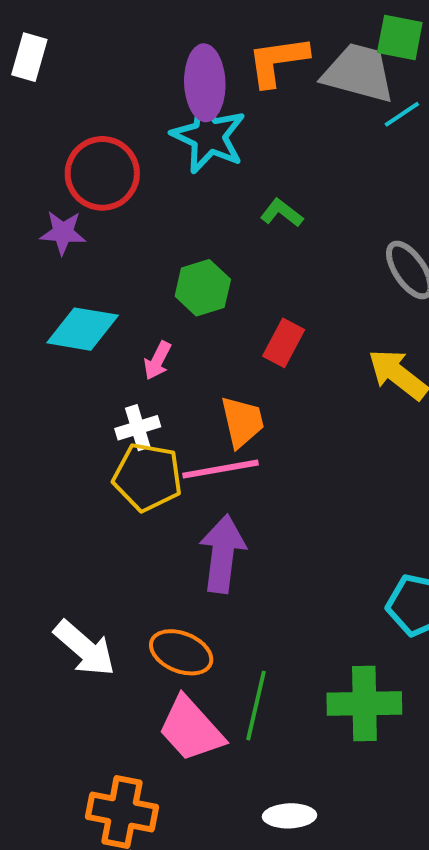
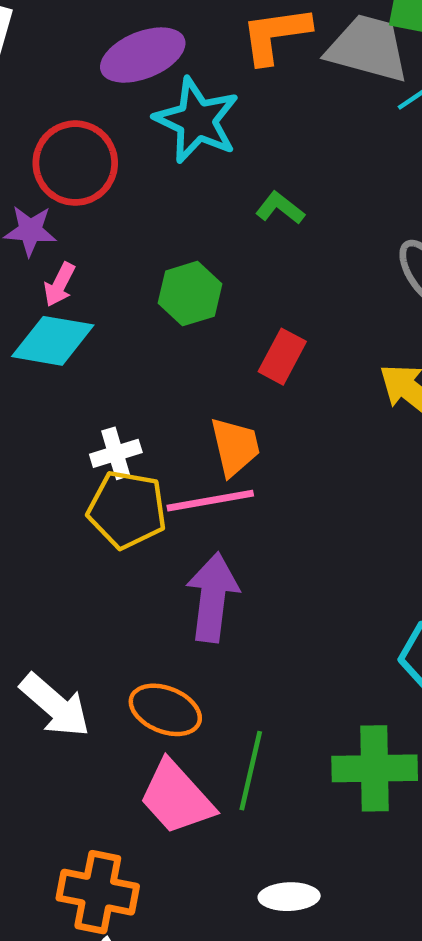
purple ellipse: (205, 83) -> (143, 55), moved, turned 70
pink arrow: (157, 361) -> (60, 285), moved

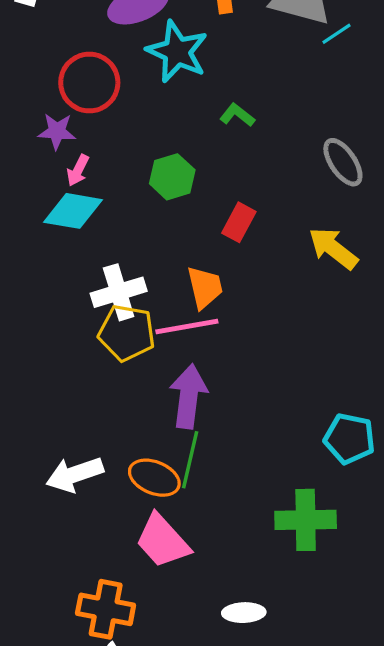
white cross: (116, 453) -> (119, 292), size x1.5
white arrow: (55, 705) -> (75, 474), turned 120
green line: (251, 771) -> (190, 460), moved

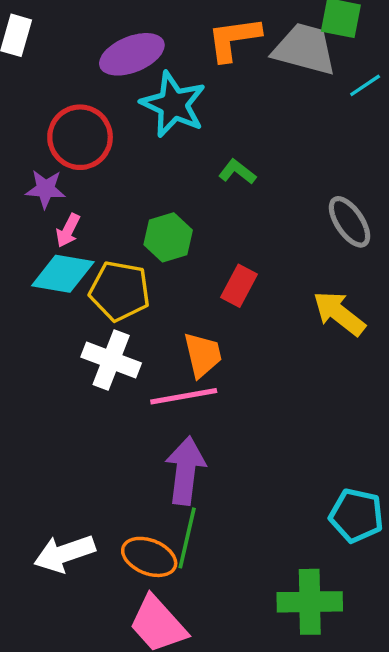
cyan line: (336, 34) -> (365, 85), moved
white cross: (119, 292) -> (111, 360), turned 38
yellow pentagon: (127, 333) -> (120, 291), moved

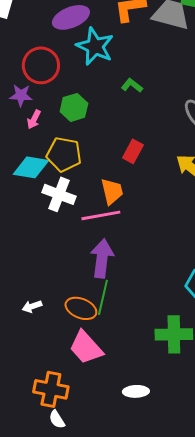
green hexagon: (168, 237) -> (74, 107), moved
cyan diamond: (63, 274) -> (31, 167), moved
white arrow: (65, 553) -> (32, 306), size x0.6

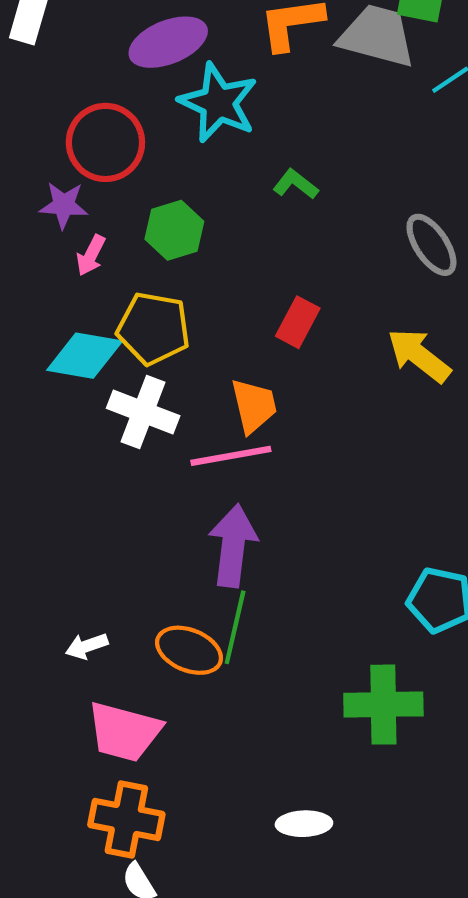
pink trapezoid: (86, 347) -> (124, 732), moved, turned -33

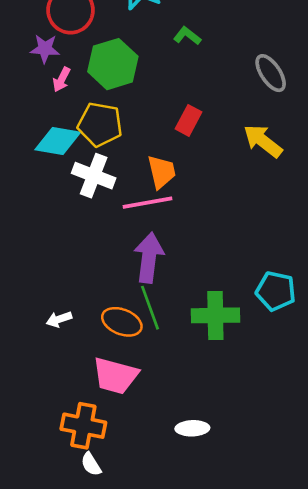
green hexagon: (174, 230) -> (113, 64), size x1.4
green line: (235, 627) -> (150, 308), turned -33
green cross: (383, 705) -> (215, 315), moved
pink trapezoid: (124, 732) -> (115, 376), moved

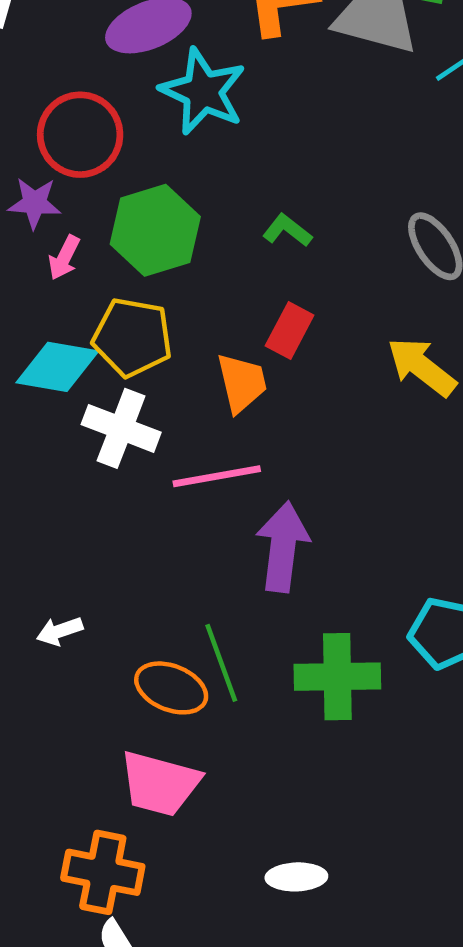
green L-shape: (187, 36) -> (287, 230), moved
orange trapezoid: (162, 172) -> (242, 383), moved
purple arrow: (149, 258) -> (283, 547), moved
white arrow: (59, 319) -> (60, 631), moved

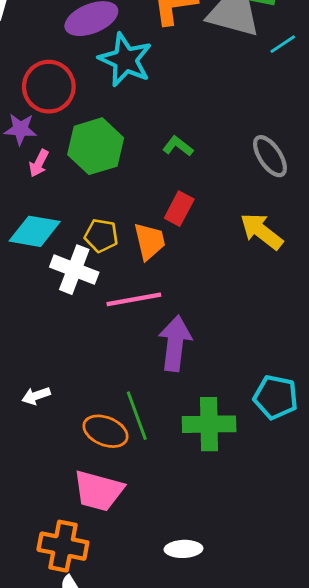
yellow pentagon: (132, 337) -> (101, 236), moved, size x0.7

